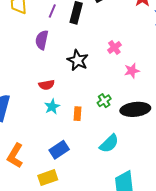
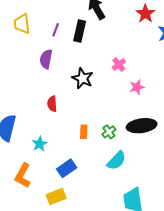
red semicircle: (47, 85) -> (52, 104), turned 98
green cross: (104, 101) -> (109, 132), moved
cyan star: (52, 107) -> (40, 144), moved

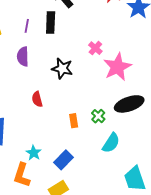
pink star: (137, 87) -> (117, 67), size x1.8
cyan star: (40, 144) -> (34, 153), moved

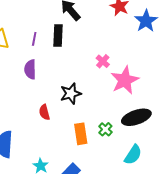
black star: (62, 69) -> (71, 94), moved, turned -30
orange rectangle: (74, 121) -> (81, 134), size x1.5
cyan semicircle: (111, 143) -> (133, 155), moved

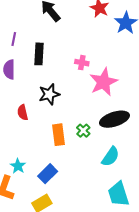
black rectangle: (58, 36) -> (39, 54), moved
pink cross: (103, 61) -> (82, 63), turned -32

